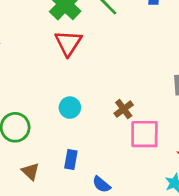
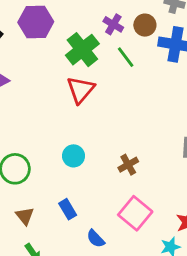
pink square: (144, 134) -> (135, 213), moved, turned 32
blue rectangle: (71, 160) -> (68, 209), turned -48

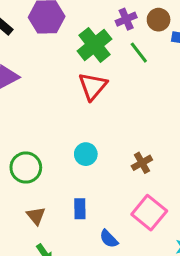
purple cross: (113, 24) -> (126, 19), turned 36
blue rectangle: (68, 209) -> (80, 209), turned 30

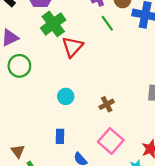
green cross: (94, 45) -> (53, 24), moved
green circle: (26, 168) -> (19, 66), moved
brown triangle: (36, 216) -> (18, 151), moved

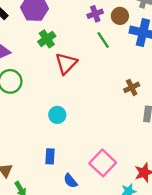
green cross: (53, 24) -> (47, 39), size x0.7
brown cross: (107, 104) -> (132, 87), moved

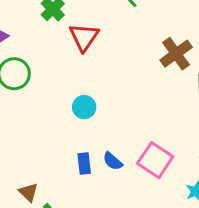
brown cross: (132, 87) -> (176, 54), size x1.5
blue semicircle: (70, 181) -> (113, 161), moved

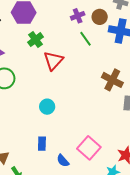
brown cross: (176, 54) -> (112, 80), turned -35
blue semicircle: (113, 161) -> (63, 161), moved

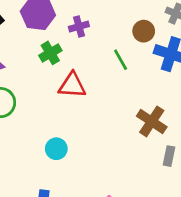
purple cross: (78, 16) -> (79, 26), moved
red triangle: (53, 61) -> (72, 85), turned 45

